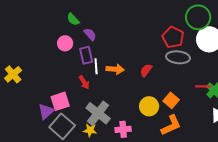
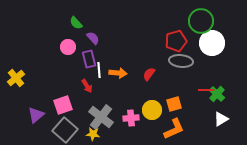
red pentagon: (173, 37) -> (176, 41), turned 30
orange square: (171, 100) -> (174, 104), turned 35
purple triangle: (46, 111) -> (36, 115), moved
pink cross: (123, 129) -> (131, 118), moved

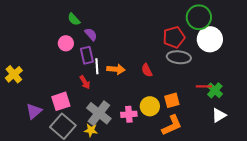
red semicircle: (149, 74) -> (147, 70), turned -64

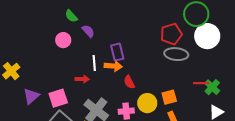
purple rectangle: (87, 55) -> (117, 52), moved
red semicircle: (147, 70) -> (129, 82), moved
red arrow: (85, 82) -> (82, 79), turned -56
purple triangle: (34, 111) -> (31, 96), moved

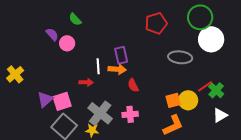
purple semicircle: (88, 31) -> (52, 34), moved
red pentagon: (171, 34) -> (156, 23), moved
red line: (201, 83) -> (205, 86), turned -35
purple triangle: (31, 96) -> (45, 99), moved
yellow circle: (147, 103) -> (188, 100), moved

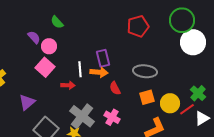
gray ellipse: (180, 57) -> (145, 71), moved
red line: (205, 86) -> (187, 109), moved
orange square: (173, 100) -> (147, 97), moved
pink square: (62, 101) -> (45, 67), moved, turned -30
pink cross: (130, 114) -> (112, 117), turned 35

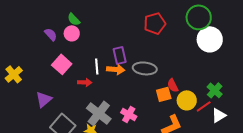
pink circle: (49, 46) -> (72, 33), moved
gray ellipse: (145, 71) -> (145, 68), moved
red semicircle: (115, 88) -> (173, 85), moved

